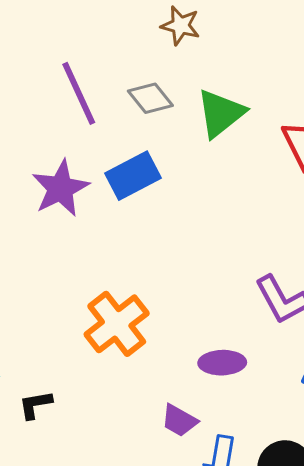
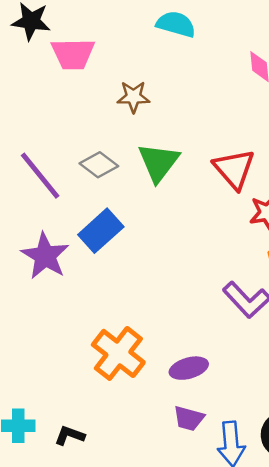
brown star: (180, 26) -> (133, 97), moved
purple ellipse: (222, 363) -> (189, 368), moved
black L-shape: (35, 405) -> (70, 435), turned 44

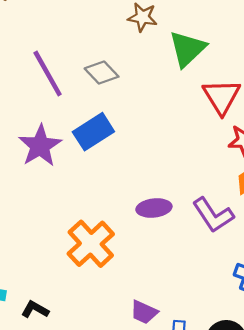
green triangle: (159, 162) -> (187, 49), moved
purple ellipse: (189, 368) -> (154, 208), moved

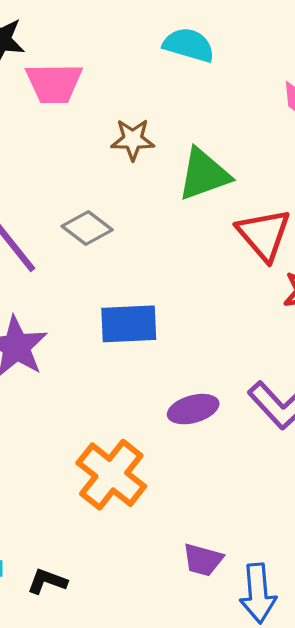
green triangle: (187, 49) -> (204, 174), turned 33
blue rectangle: (93, 132) -> (129, 324), moved, turned 39

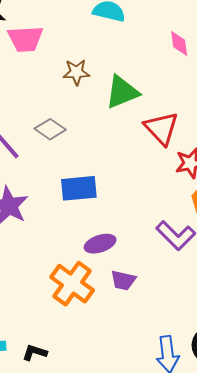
purple ellipse: (193, 409) -> (100, 244), moved
purple trapezoid: (203, 560) -> (123, 280), moved

